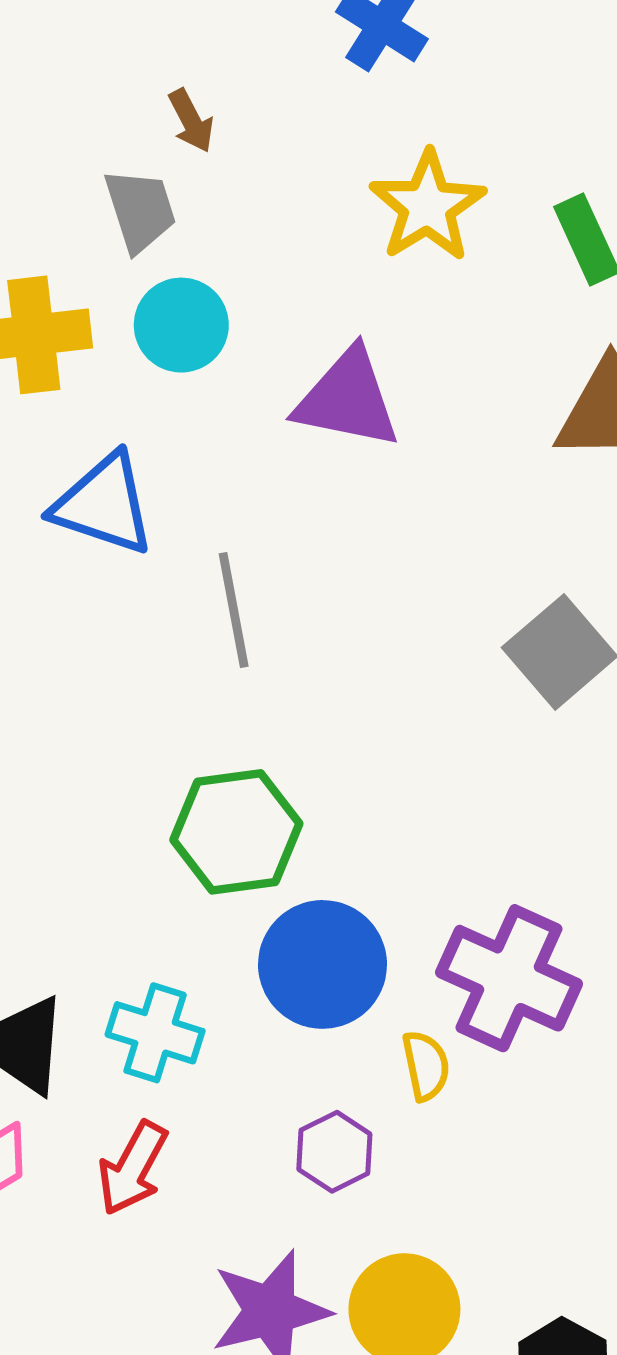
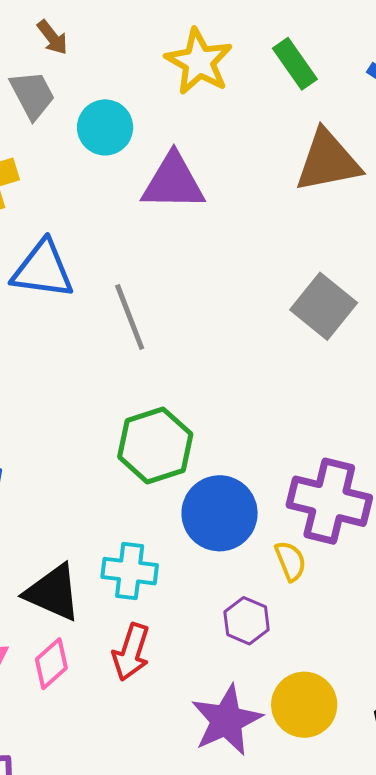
cyan circle: (181, 325) -> (105, 127), moved

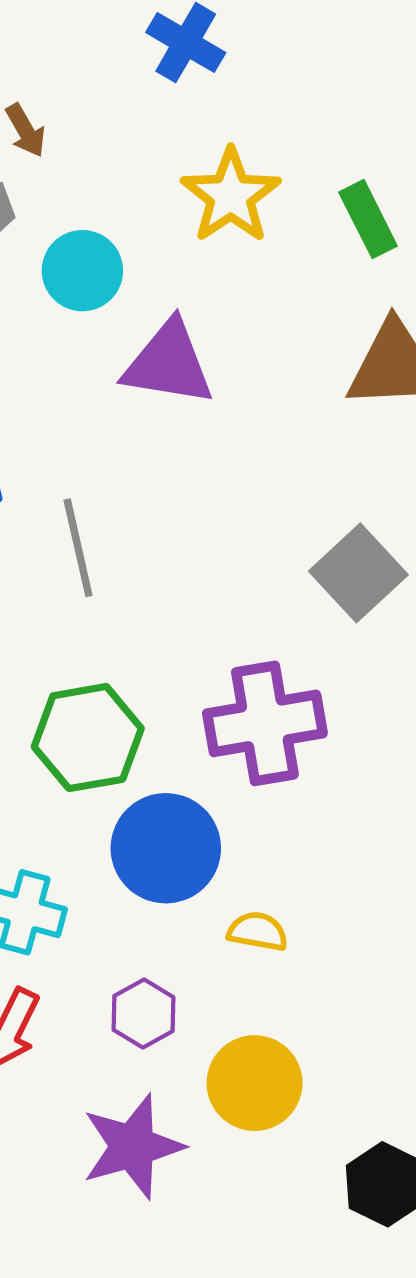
purple cross: (329, 501) -> (265, 723), moved, turned -32
yellow semicircle: (290, 561) -> (258, 931), turned -66
purple hexagon: (247, 621) -> (143, 1013), moved
yellow circle: (304, 705) -> (255, 1083), moved

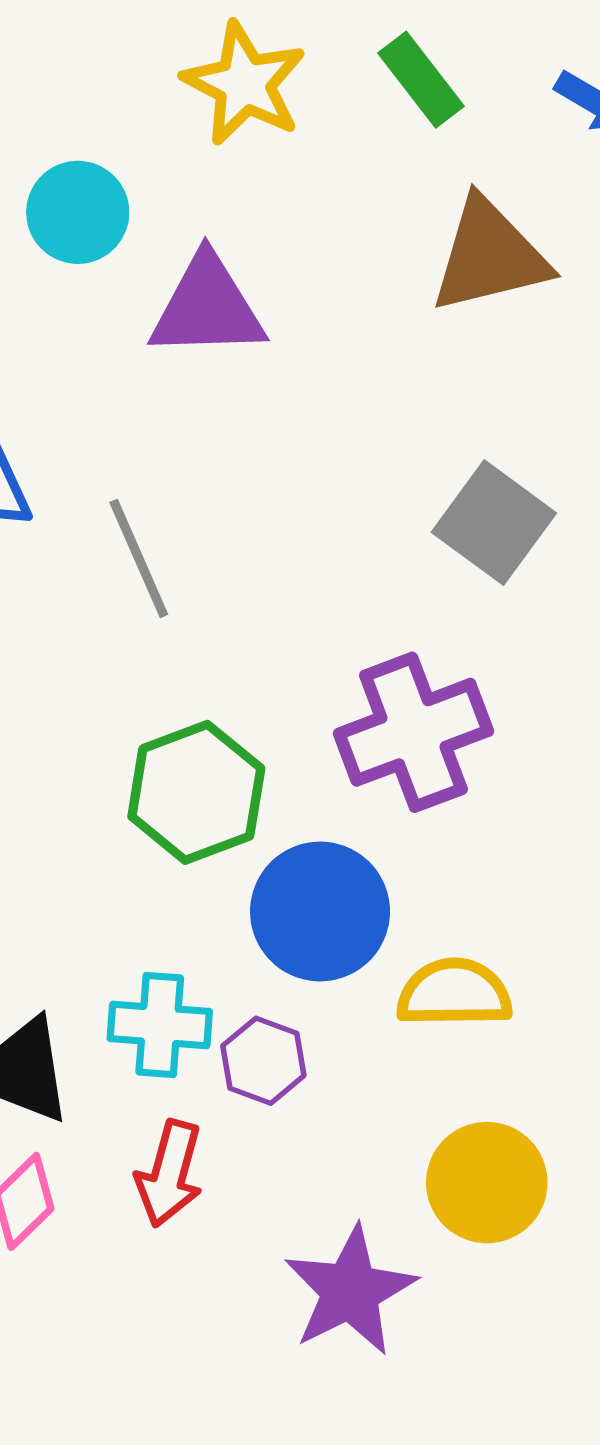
yellow semicircle: (258, 931) -> (454, 993), size x1.5
purple hexagon: (143, 1013) -> (263, 1061), moved

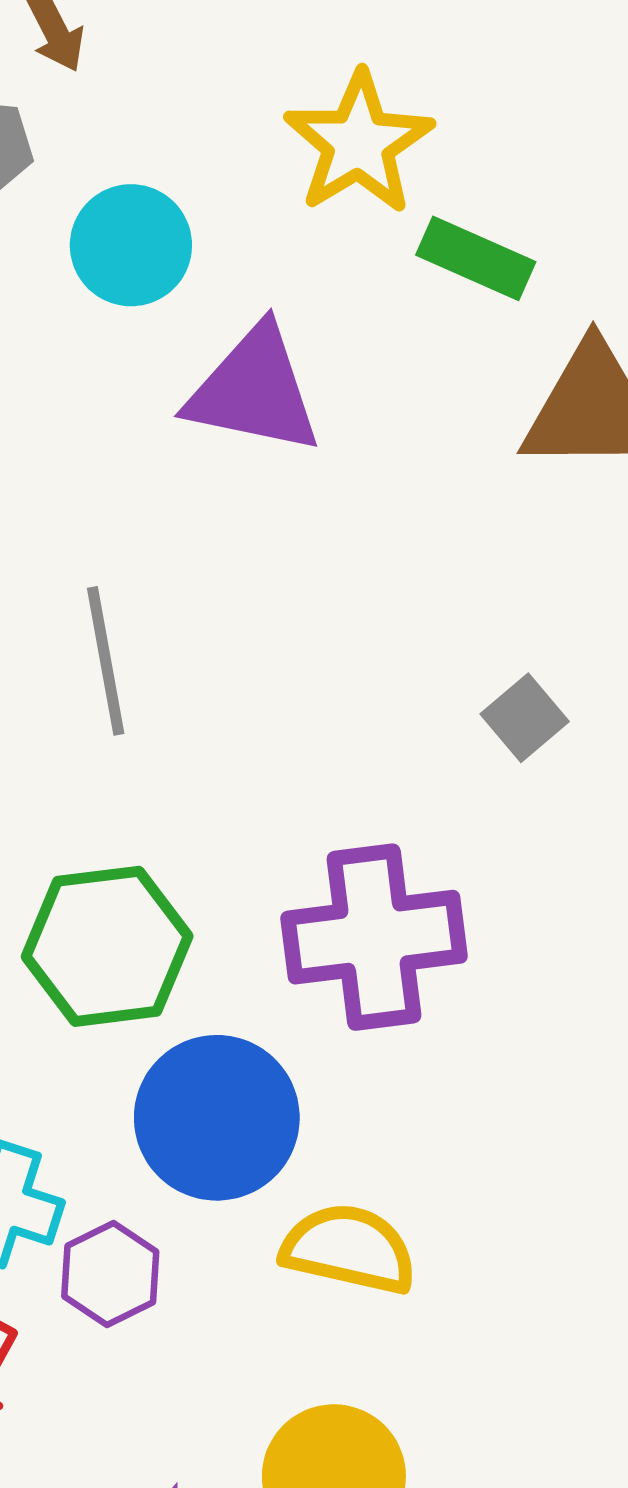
green rectangle: (421, 80) -> (476, 258), moved, turned -42
gray square: (494, 523) -> (525, 718), size x0.6

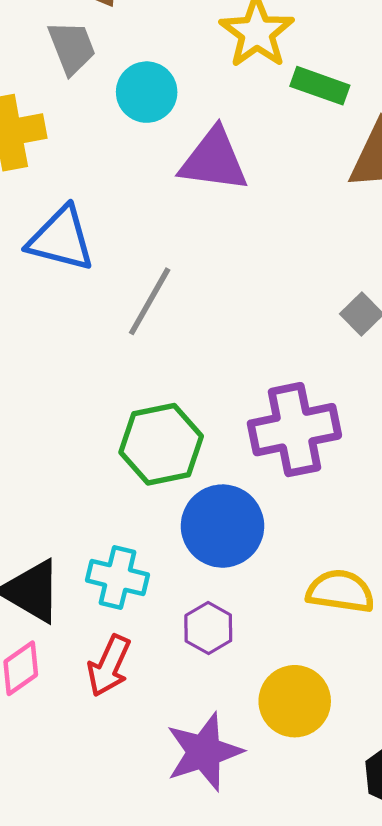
gray line: (106, 661) -> (150, 301), turned 44
yellow semicircle: (349, 1249) -> (340, 591), moved
purple hexagon: (110, 1274) -> (208, 628), moved

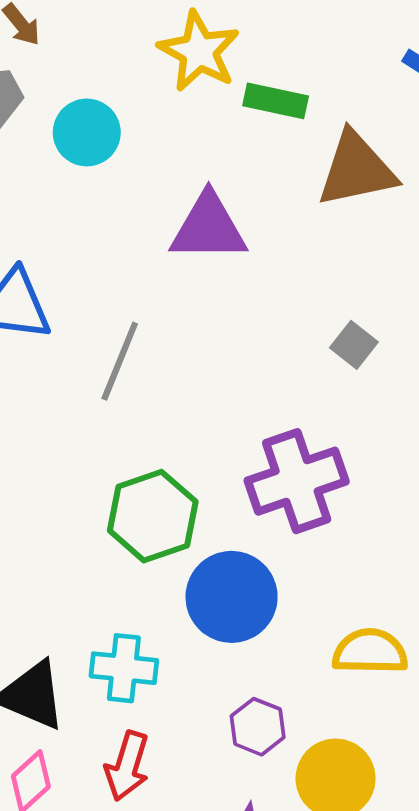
purple triangle: (214, 160) -> (208, 228), moved
purple hexagon: (208, 628) -> (258, 727), moved

